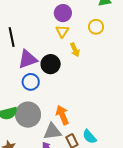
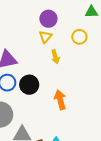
black circle: (51, 64) -> (29, 85), moved
orange arrow: (62, 115) -> (60, 100), moved

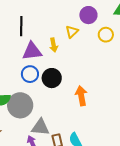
purple circle: (48, 19) -> (88, 15), moved
yellow arrow: (55, 57) -> (54, 45), moved

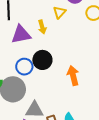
blue circle: (30, 74) -> (24, 67), moved

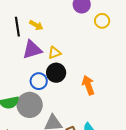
yellow triangle: (59, 12) -> (54, 53), moved, turned 32
yellow arrow: (42, 27) -> (36, 25), moved, turned -40

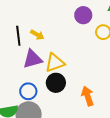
yellow triangle: (54, 53) -> (55, 63), size x1.5
blue circle: (39, 81) -> (28, 91), moved

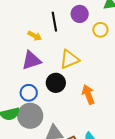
black line: (18, 36) -> (54, 22), moved
yellow triangle: (55, 63) -> (69, 59), moved

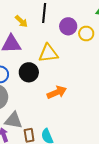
purple circle: (80, 14) -> (68, 26), moved
orange arrow: (88, 94) -> (57, 92), turned 72

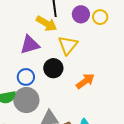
yellow arrow: (21, 21) -> (46, 24), moved, size x1.5
yellow triangle: (48, 53) -> (68, 45), turned -30

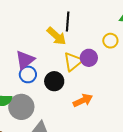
purple circle: (81, 14) -> (89, 58), moved
purple triangle: (30, 45) -> (25, 60), moved, turned -35
blue circle: (26, 77) -> (28, 74), moved

